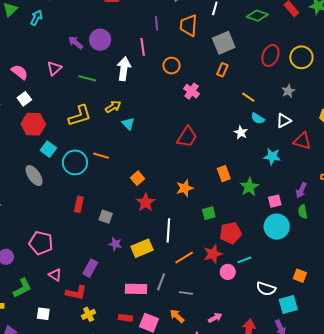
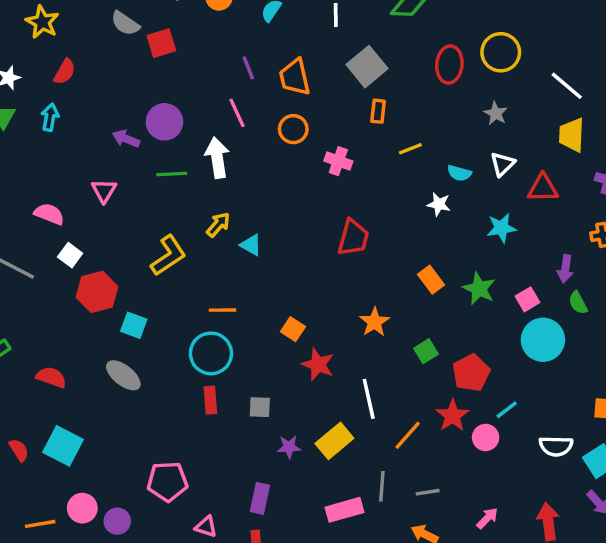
orange trapezoid: (189, 25) -> (295, 77), moved
green line: (87, 78) -> (172, 174), moved
yellow line: (248, 97) -> (410, 149), moved, turned -40
cyan circle: (75, 162) -> (211, 353), moved

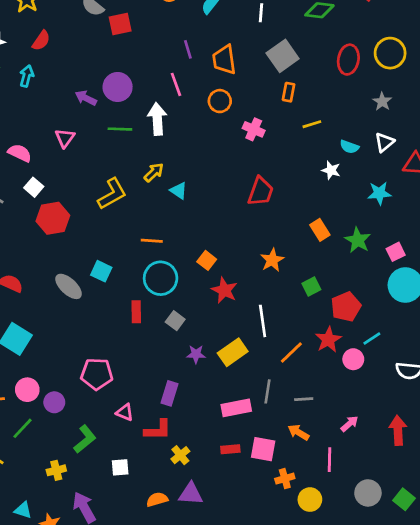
cyan square: (134, 325) -> (101, 271), moved
cyan circle: (211, 353) -> (161, 278), moved
gray square: (260, 407) -> (175, 321), turned 30

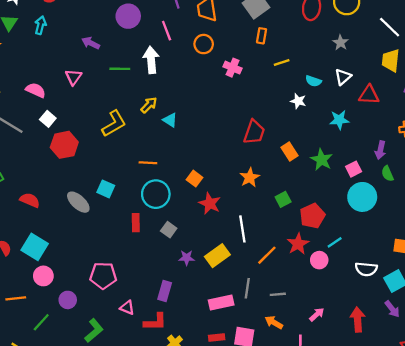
purple circle: (118, 87) -> (128, 16), moved
red trapezoid: (261, 192) -> (254, 132), moved
pink circle: (27, 390) -> (43, 276), moved

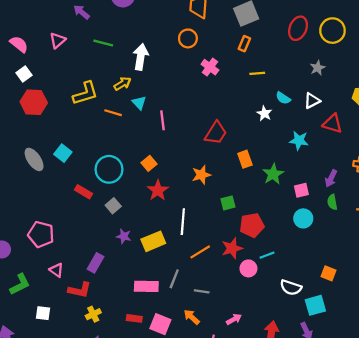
pink line: (167, 31) -> (163, 120), moved
white arrow: (151, 60) -> (141, 57), moved
orange line: (148, 163) -> (113, 113), moved
cyan circle: (362, 197) -> (303, 218), size x0.7
red rectangle: (136, 223) -> (84, 192), turned -72

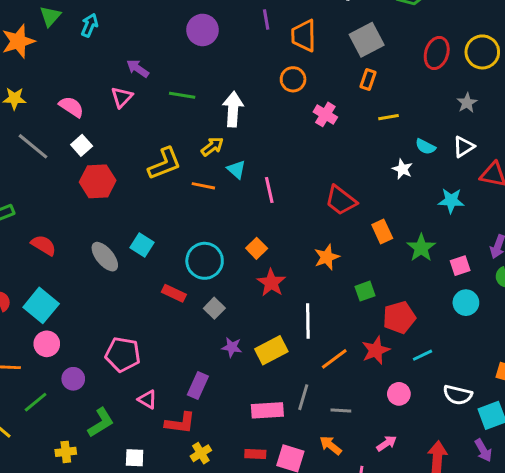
purple arrow: (81, 12) -> (138, 68), moved
red trapezoid: (216, 133) -> (341, 200), turned 100
pink circle: (248, 268) -> (399, 394), moved

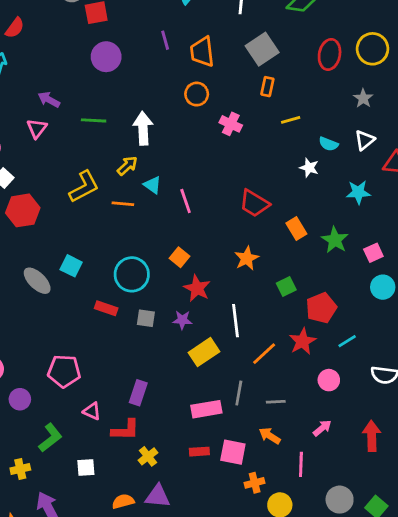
gray square: (214, 308) -> (146, 318), turned -30
purple star: (232, 347) -> (182, 320), moved

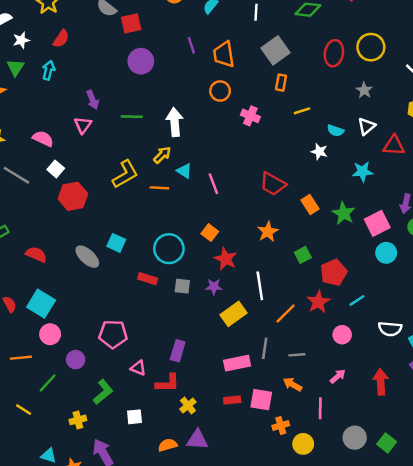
purple arrow: (49, 100) -> (93, 100), turned -138
pink square: (373, 253) -> (377, 223), size x1.5

